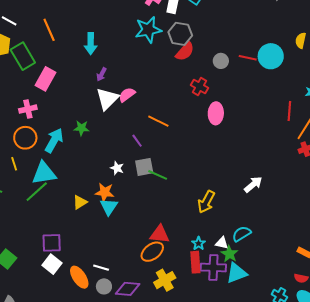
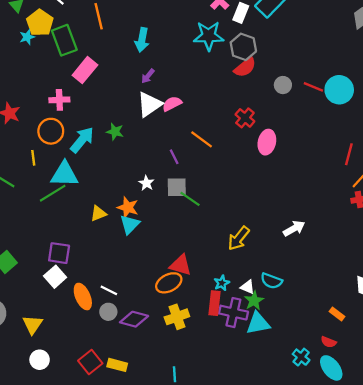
red cross: (200, 86) -> (245, 118), moved
cyan semicircle: (242, 234) -> (271, 281), turned -138

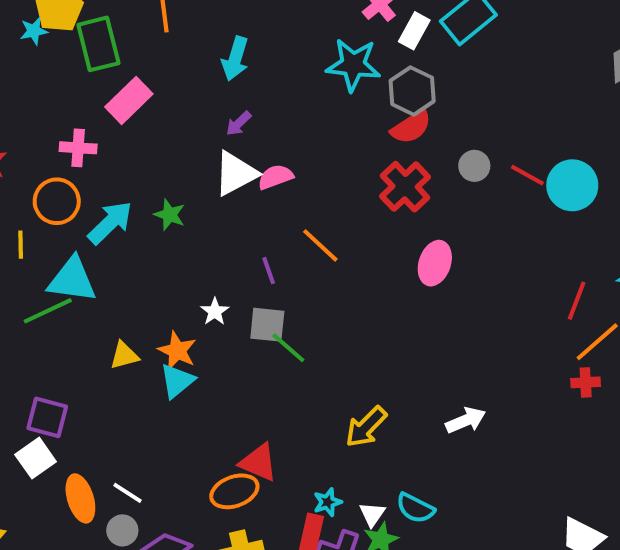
red cross: (245, 118) -> (405, 187), moved, size x1.4
white triangle: (248, 287) -> (372, 514), turned 35

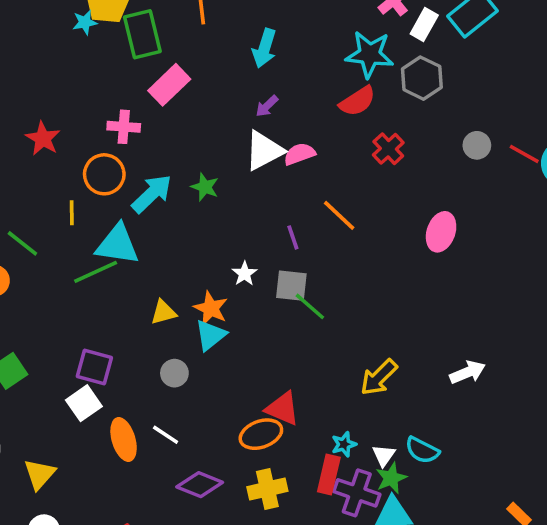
red semicircle: (411, 127) -> (357, 101), moved
red cross: (405, 187) -> (388, 149), moved, size x0.7
gray circle: (122, 530) -> (174, 373), moved

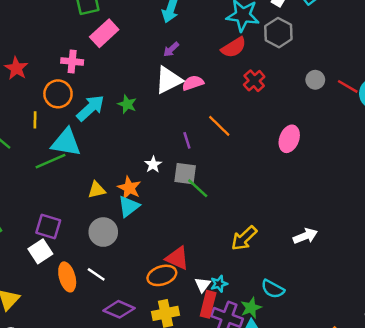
gray circle: (174, 373) -> (103, 232), size x1.5
white triangle: (384, 455) -> (203, 285), moved

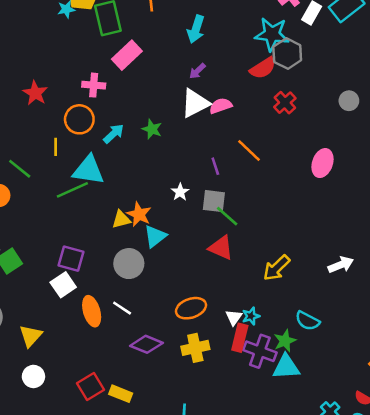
gray hexagon: (278, 33) -> (287, 54), moved
cyan arrow: (90, 108) -> (114, 134), size x0.7
orange star: (129, 188) -> (139, 214), moved
red triangle: (177, 258) -> (221, 248), moved

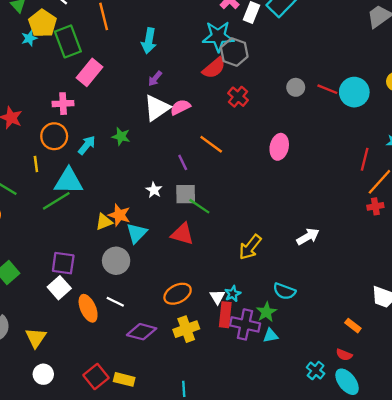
red triangle: (221, 248) -> (182, 234), moved
cyan triangle: (286, 367) -> (271, 336), size x0.6

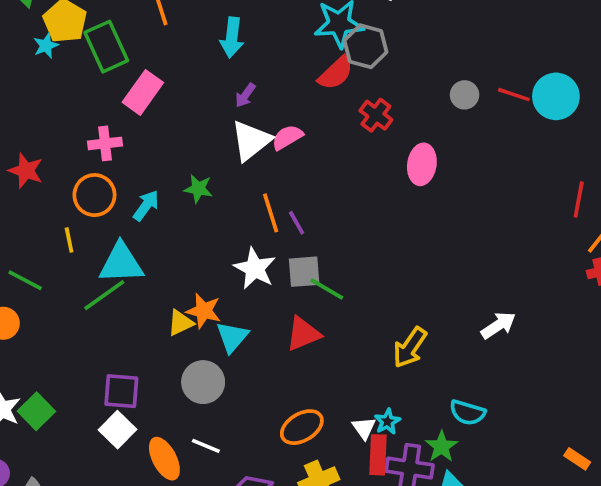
orange line: (211, 144) -> (271, 213), moved, turned 40
pink ellipse: (279, 147) -> (422, 164), moved
white star: (154, 190) -> (255, 268), size x1.6
red triangle: (182, 234) -> (303, 334), turned -35

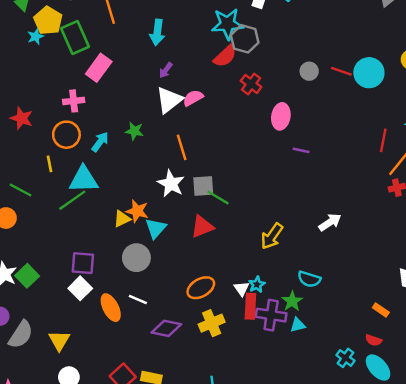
purple line: (297, 223) -> (301, 150), moved, turned -49

